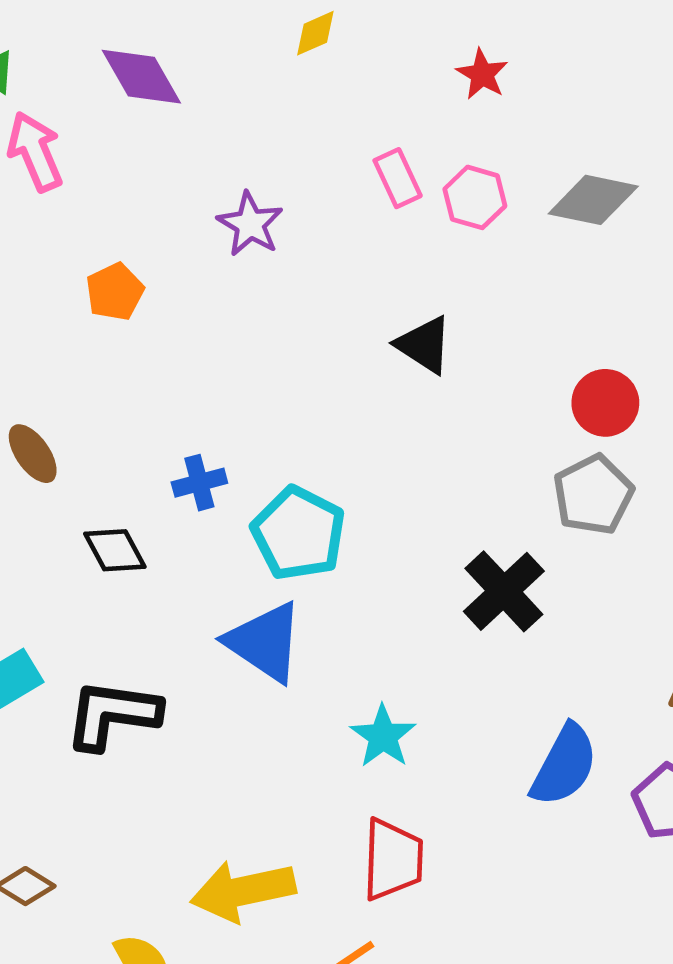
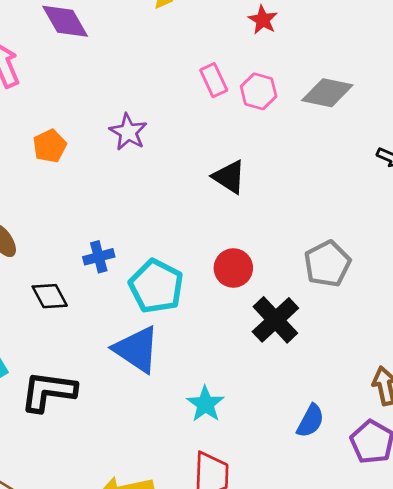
purple star: (250, 224) -> (128, 132), moved
red circle: (605, 403) -> (233, 268), moved
blue semicircle: (564, 765) -> (310, 421), size x0.7

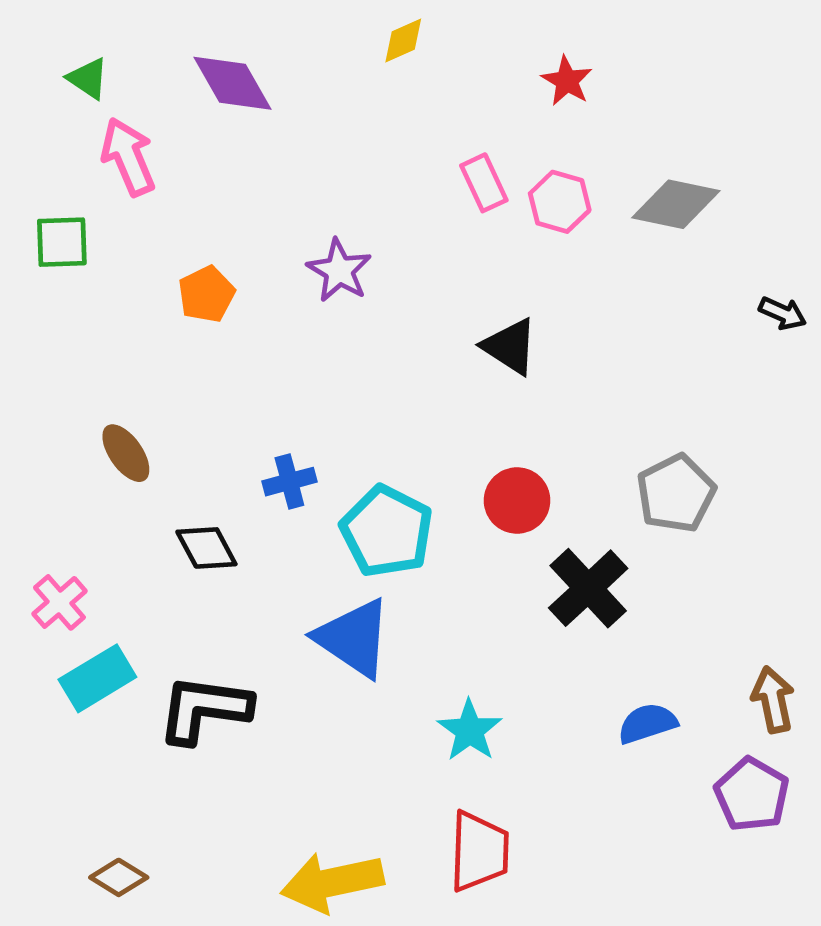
blue semicircle: (310, 421) -> (647, 723), moved, turned -136

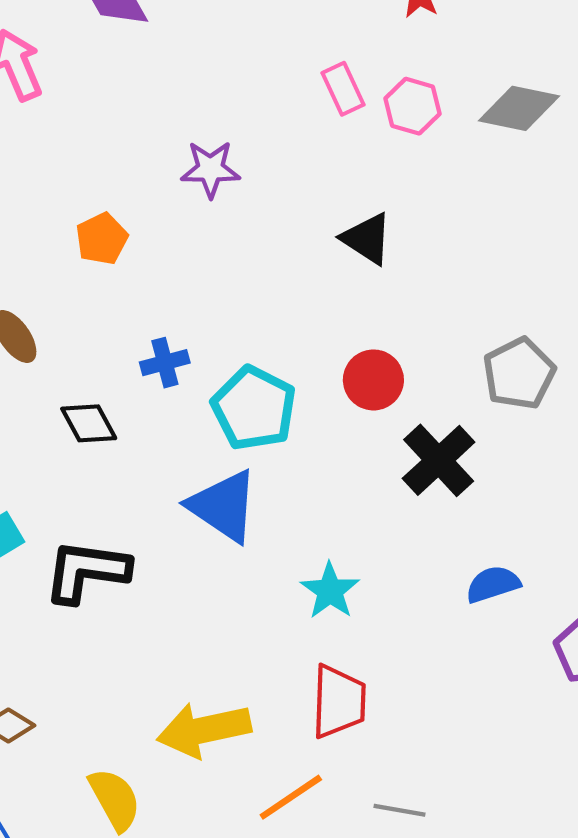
purple star: (339, 271) -> (210, 169), turned -30
orange pentagon: (206, 294) -> (102, 239), moved

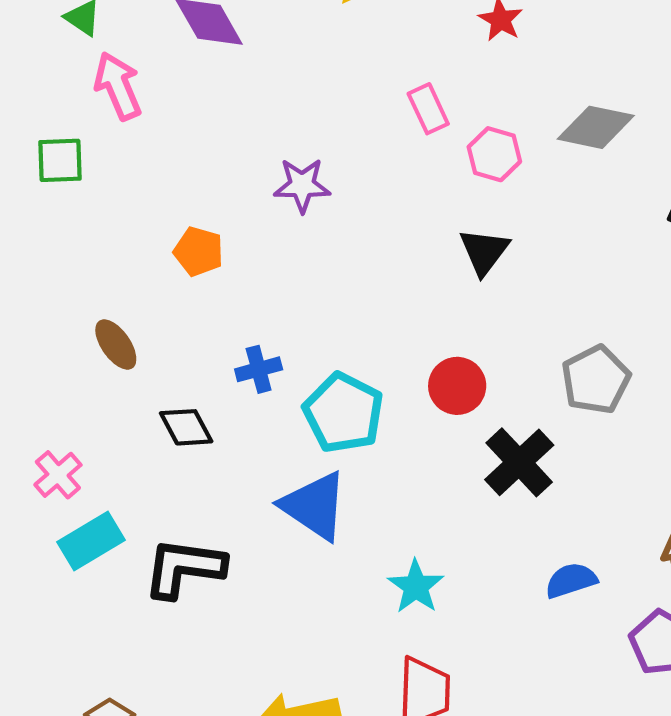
pink hexagon: (413, 106) -> (494, 154), moved
orange pentagon: (102, 239) -> (199, 251), turned -30
black triangle: (367, 239) -> (484, 251), moved, turned 34

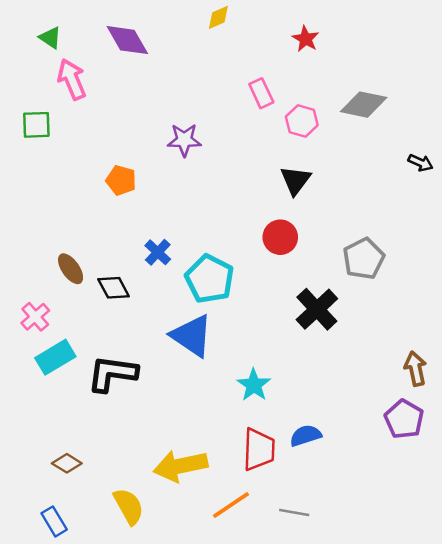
brown ellipse: (116, 345) -> (71, 269), moved
blue cross: (259, 369) -> (158, 252), turned -32
red circle: (457, 386) -> (280, 237), moved
blue semicircle: (571, 580) -> (306, 436), moved

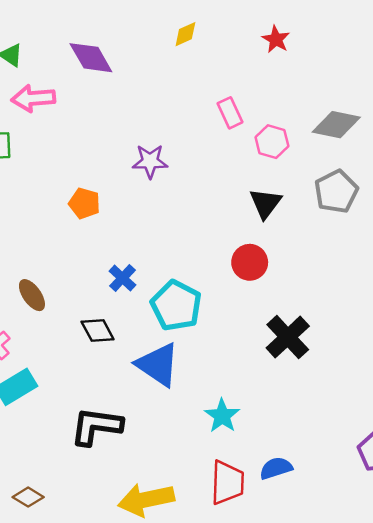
red star: (306, 39) -> (276, 39), moved
pink arrow: (72, 79) -> (33, 98), turned -72
gray pentagon: (364, 259) -> (336, 191), moved
black diamond: (114, 288) -> (98, 330), moved
black L-shape: (112, 374) -> (96, 426), moved

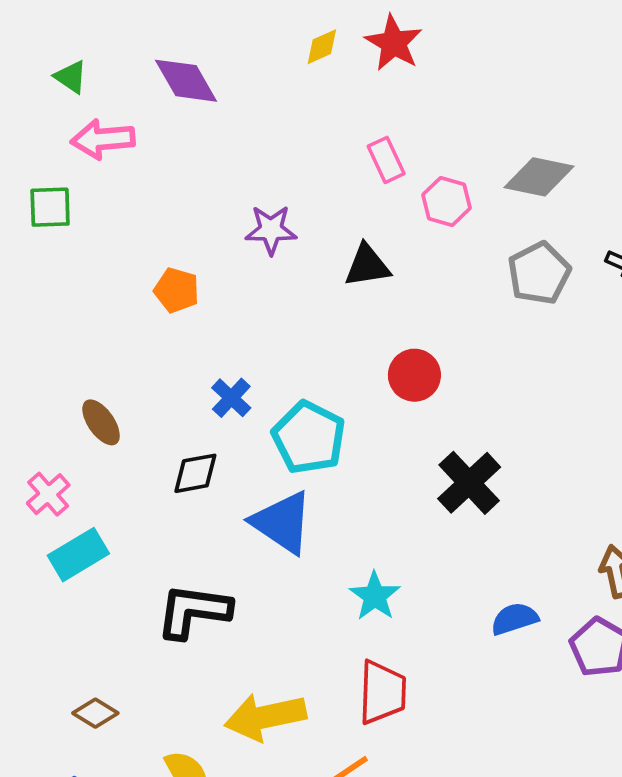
red star: (276, 39) -> (394, 43), moved, size x1.4
black triangle: (265, 203) -> (367, 266), moved, turned 44
black diamond: (98, 330) -> (195, 473), turned -72
blue semicircle: (276, 468) -> (514, 619), moved

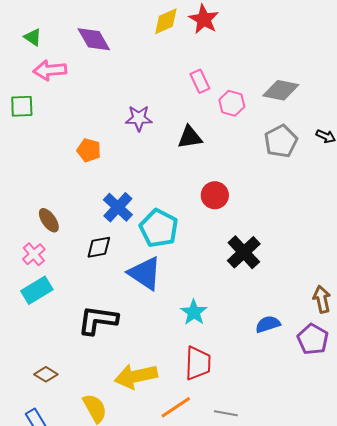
yellow diamond: (322, 47) -> (166, 21), size x1.4
blue cross: (231, 398) -> (118, 207), size x1.4
pink cross: (48, 494) -> (34, 254), moved

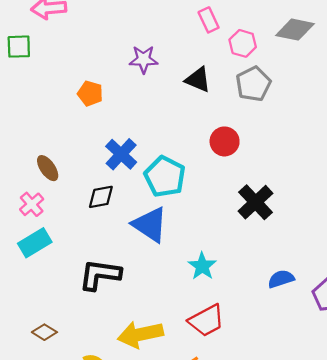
black triangle: (190, 137) -> (198, 80), turned 32
gray pentagon: (281, 141) -> (253, 84), moved
red trapezoid: (198, 363) -> (206, 321), turned 60

